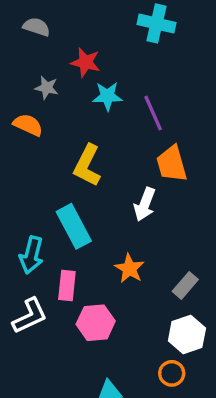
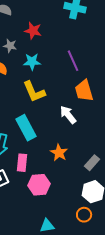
cyan star: (107, 96) -> (32, 62), moved
yellow L-shape: (87, 165) -> (34, 92), turned -50
white arrow: (145, 204) -> (68, 115), turned 120

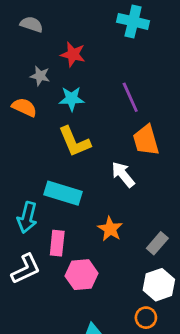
cyan rectangle: (26, 128) -> (63, 193), turned -45

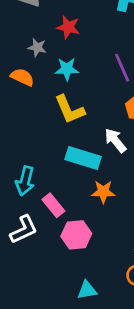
cyan rectangle: (63, 193) -> (83, 158), moved
orange star: (110, 229) -> (103, 192), turned -30
pink rectangle: (57, 243) -> (53, 205), turned -45

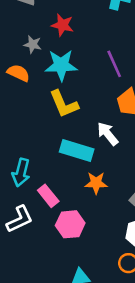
cyan star: (67, 69) -> (61, 65), size x1.4

